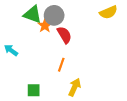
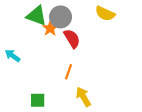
yellow semicircle: (108, 12) -> (105, 13), moved, turned 48
yellow arrow: (75, 87) -> (83, 97), turned -54

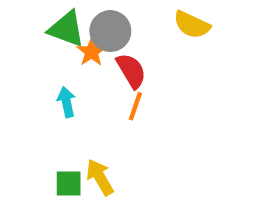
cyan arrow: (13, 56) -> (66, 102), moved, turned 42
orange line: (69, 72) -> (135, 106), moved
yellow arrow: (83, 97) -> (100, 177), moved

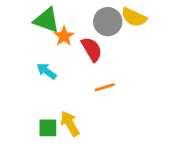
gray circle: (110, 31) -> (108, 22), moved
cyan arrow: (66, 102) -> (47, 71), turned -42
orange line: (135, 106) -> (105, 87), moved, turned 54

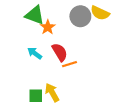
red semicircle: (92, 49) -> (60, 52), moved
orange line: (105, 87) -> (69, 64), moved

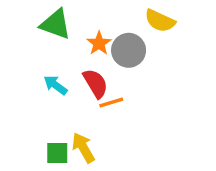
gray circle: (80, 16) -> (129, 50), moved
orange star: (48, 27) -> (99, 43), moved

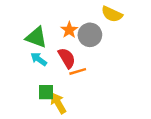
green triangle: (55, 24) -> (36, 37), moved
green square: (57, 153) -> (46, 92), moved

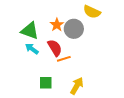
green square: (46, 92) -> (46, 83), moved
yellow arrow: (58, 103) -> (77, 86), moved, turned 60

